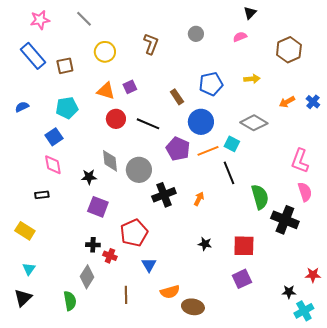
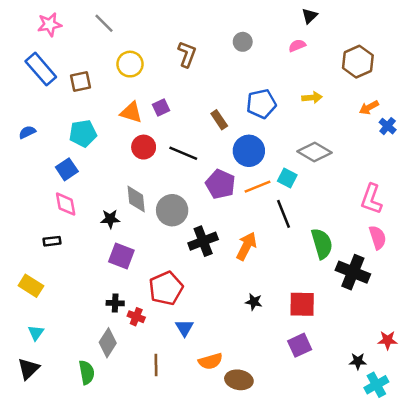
orange arrow: (287, 102) -> (369, 107), moved
orange arrow: (199, 199) -> (246, 246), size x1.6

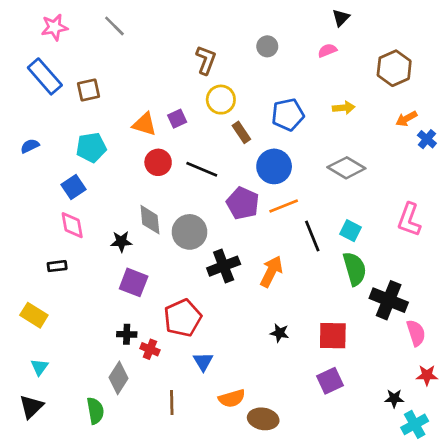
yellow circle: (130, 64) -> (221, 100), moved
cyan square: (287, 178) -> (350, 231), moved
pink semicircle: (378, 237) -> (416, 333), moved

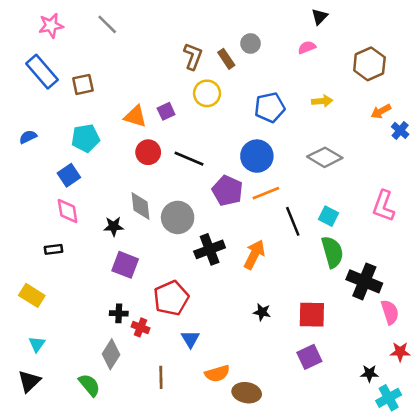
brown rectangle: (241, 132) -> (226, 59), moved
green semicircle: (95, 411) -> (89, 385), turned -30

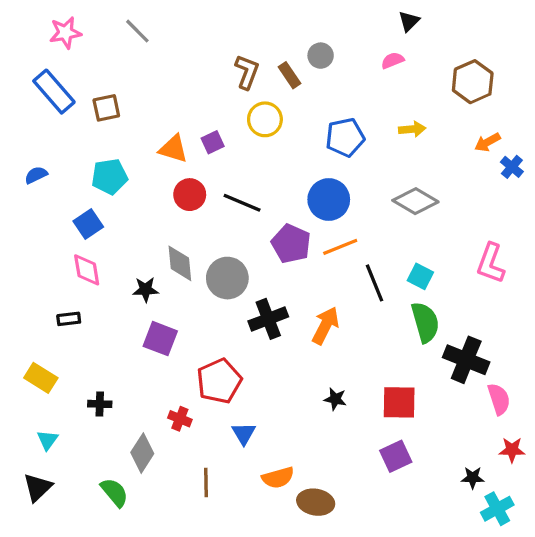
black cross: (119, 313) -> (100, 404), moved

